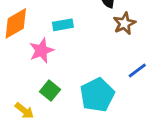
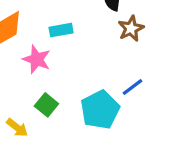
pink star: (41, 51) -> (37, 59), turned -30
blue line: (137, 71) -> (133, 87), moved

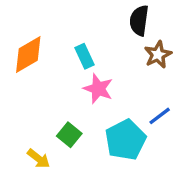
cyan rectangle: (61, 30) -> (85, 56), turned 75
pink star: (37, 59) -> (98, 89), moved

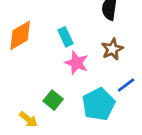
brown star: (158, 55) -> (112, 49), moved

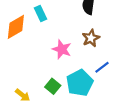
cyan rectangle: (66, 37) -> (40, 13), moved
green square: (53, 100) -> (53, 86), moved

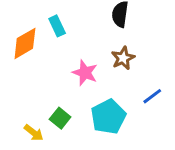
blue line: (102, 67) -> (152, 96), moved
green square: (53, 86) -> (60, 118), moved

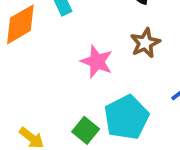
green square: (60, 118) -> (86, 130), moved

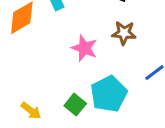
brown star: (145, 43) -> (124, 33), turned 30

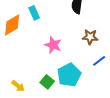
brown star: (124, 33) -> (90, 37), moved

